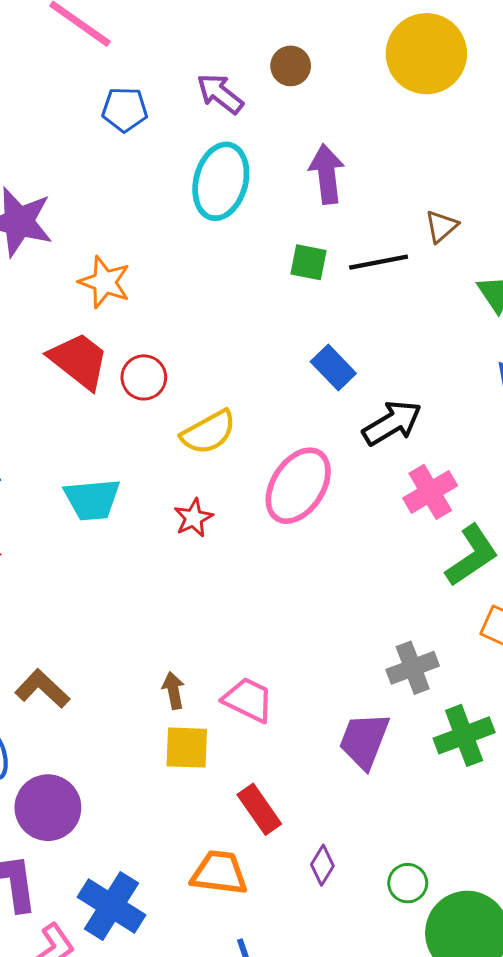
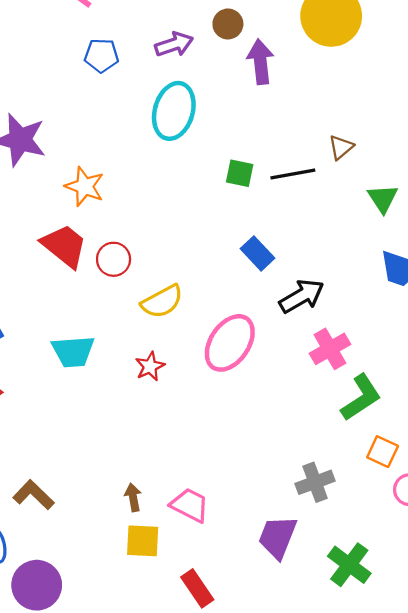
purple arrow: (220, 94) -> (174, 44), turned 123
purple arrow: (327, 174) -> (260, 62), moved
green cross: (464, 735) -> (349, 565), moved, turned -33

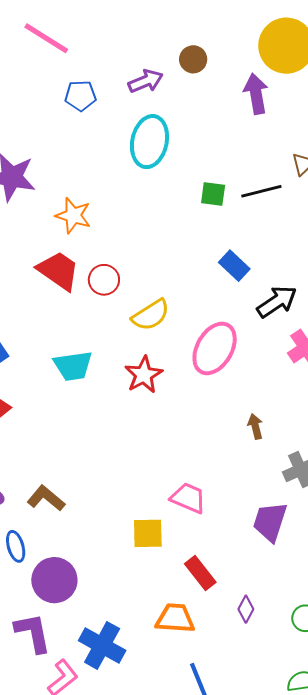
purple arrow: (260, 62) -> (256, 94), moved
red star: (150, 366) -> (144, 375), size x1.4
brown arrow: (133, 497) -> (255, 426), moved

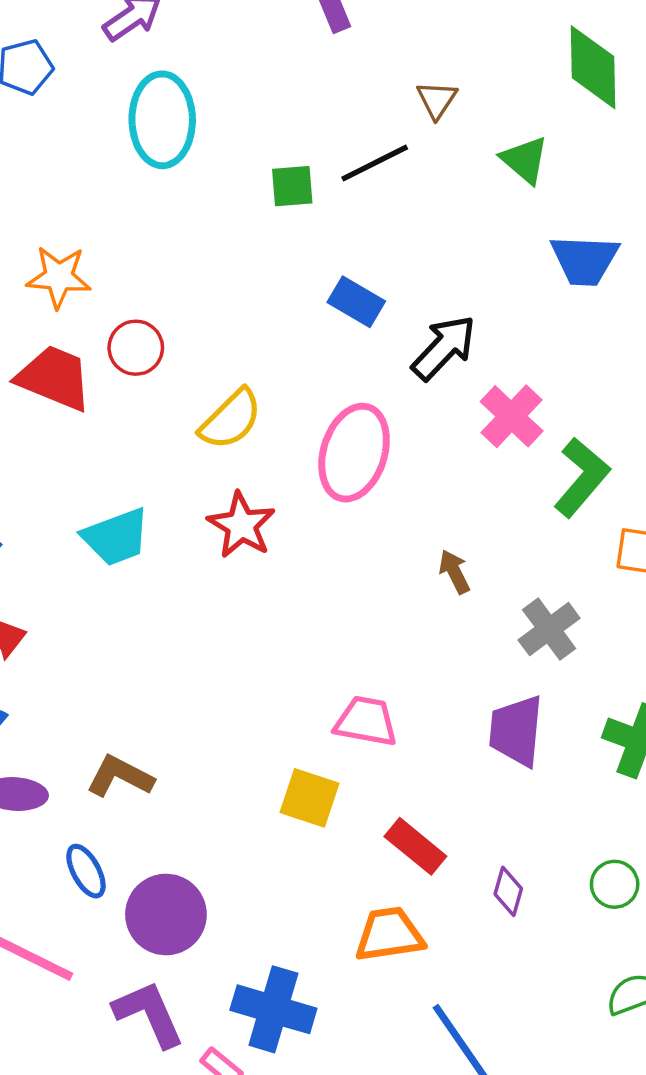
red circle: (104, 280) -> (136, 348), moved
yellow square: (148, 533) -> (310, 798), turned 32

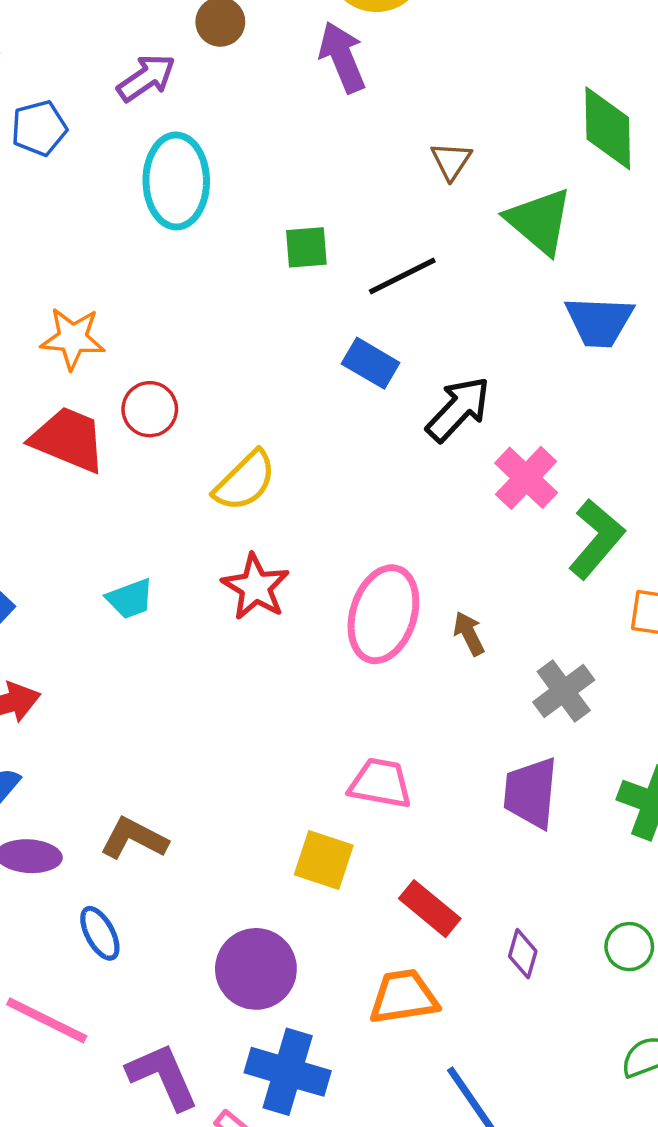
green triangle: (525, 160) -> (539, 221), size x1.4
black line: (375, 163) -> (402, 276), moved
pink ellipse: (354, 453) -> (383, 614), moved
cyan trapezoid: (116, 537) -> (130, 599), size x0.7
purple circle: (166, 914) -> (256, 969), moved

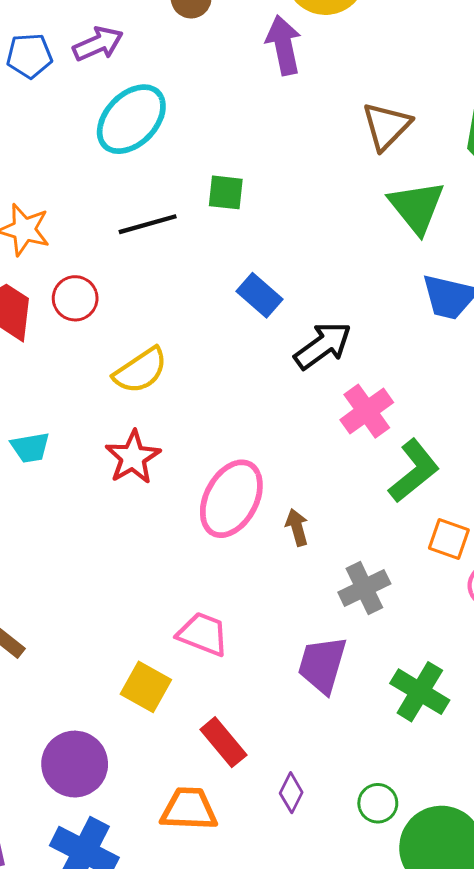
purple arrow: (146, 78) -> (98, 44), moved
brown triangle: (451, 161) -> (386, 126), moved, size x1.5
cyan ellipse: (176, 181) -> (131, 119), turned 34
black line: (402, 276) -> (148, 224), moved

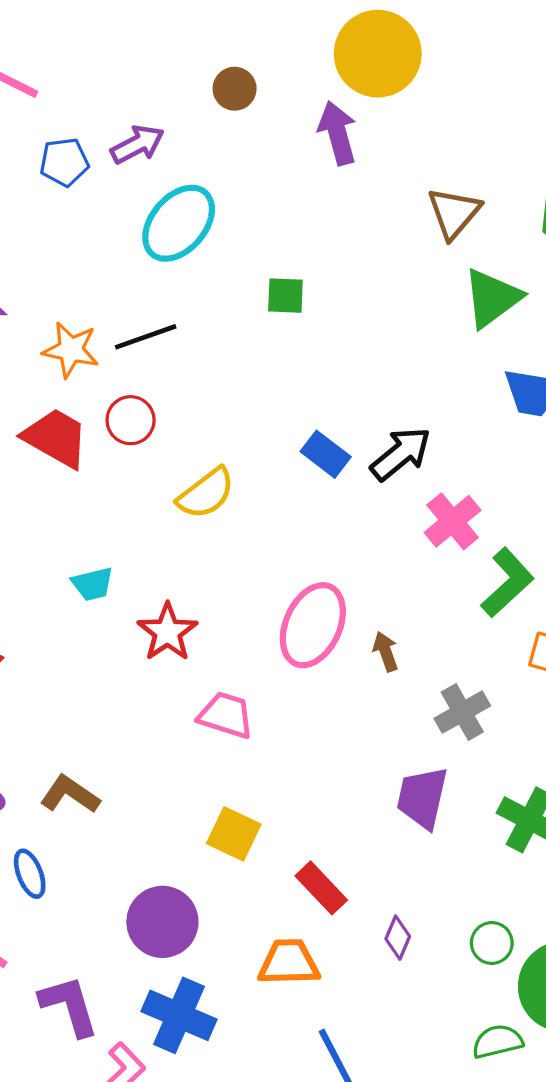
green triangle: (417, 207) -> (492, 298), turned 36
black line: (148, 224) -> (146, 337), moved
blue rectangle: (259, 295) -> (326, 454), moved
red star: (133, 457) -> (167, 632), moved
pink trapezoid: (203, 634) -> (226, 715), moved

